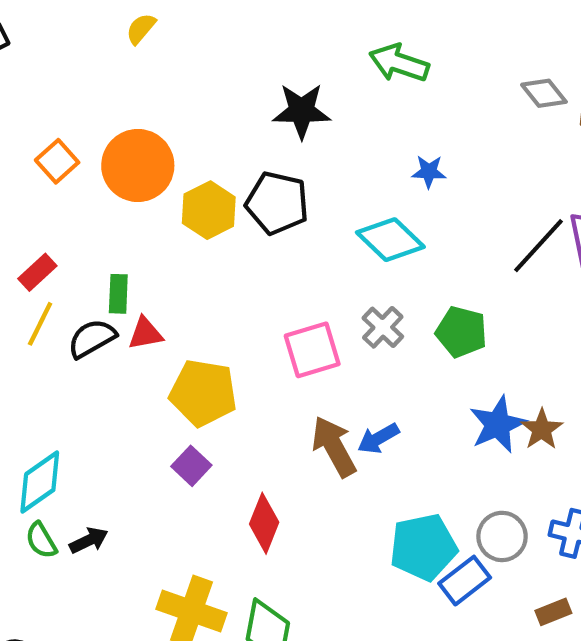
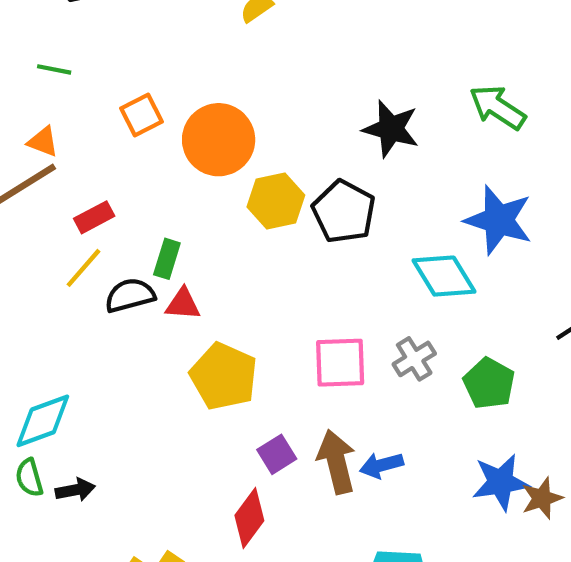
blue star: (429, 172) -> (499, 220), size x2.0
purple square: (191, 466) -> (277, 454), moved

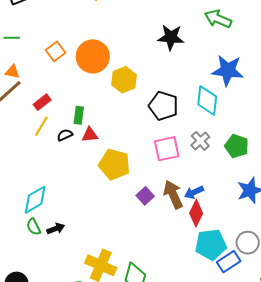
black pentagon: (344, 212) -> (163, 106), moved
cyan diamond: (444, 276) -> (207, 101), turned 48
black semicircle: (130, 295) -> (65, 135), size x0.7
red diamond: (249, 518) -> (196, 213), moved

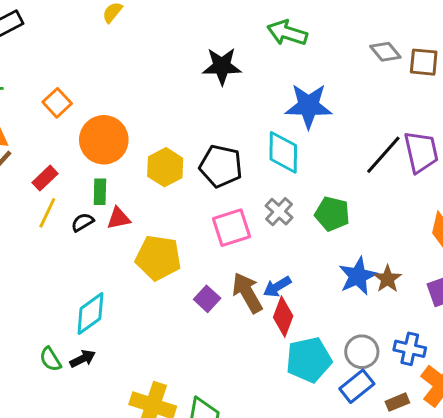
orange circle: (93, 56) -> (104, 140), moved
yellow hexagon: (124, 80) -> (165, 167), moved
cyan diamond: (35, 200) -> (90, 314), moved
blue rectangle: (229, 262) -> (357, 386), moved

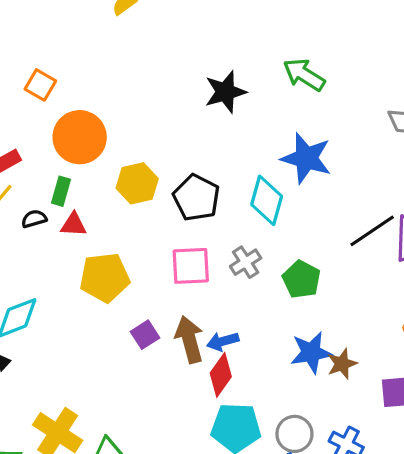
black star: (222, 66) -> (225, 92), turned -30
orange square: (57, 103) -> (40, 85), turned -32
yellow pentagon: (158, 258) -> (105, 278), turned -30

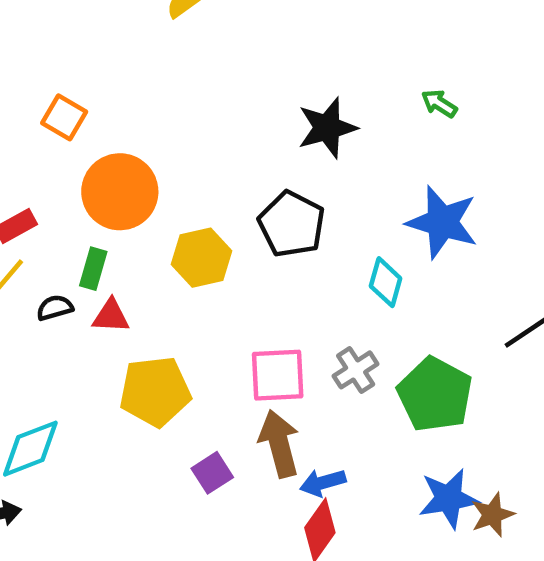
green arrow: (304, 75) -> (439, 103), size x0.6
black pentagon: (196, 198) -> (292, 224), moved
cyan diamond: (267, 200) -> (386, 282), size x0.7
green pentagon: (301, 279) -> (435, 395), size x1.4
brown arrow: (189, 339) -> (279, 444), moved

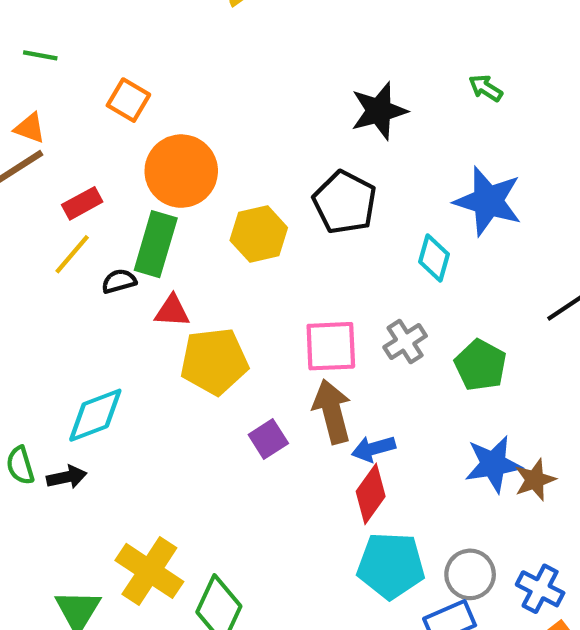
green rectangle: (93, 269) -> (156, 244), size x1.6
red triangle: (111, 316) -> (172, 311), moved
green pentagon: (435, 395) -> (481, 365), size x0.7

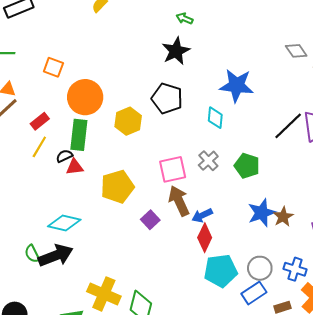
green arrow: (486, 88) -> (184, 19), moved
red triangle: (172, 311) -> (75, 167), moved
cyan diamond: (95, 415) -> (64, 223), turned 44
black arrow: (67, 477) -> (56, 255), size x1.8

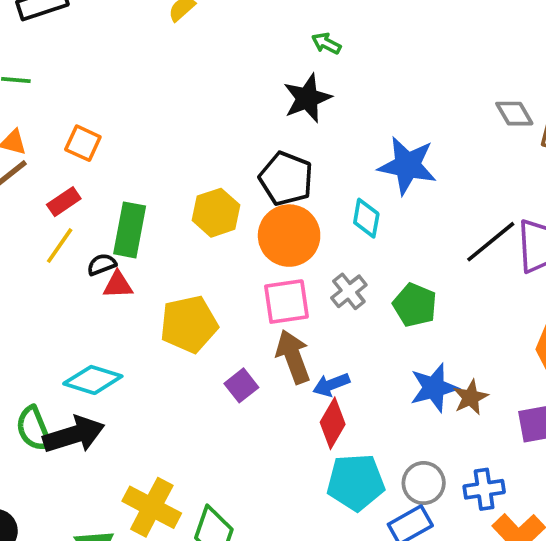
orange square: (53, 67) -> (83, 143), moved
orange circle: (85, 97) -> (289, 236), moved
green semicircle: (32, 254) -> (34, 429), size x1.4
blue cross: (295, 269) -> (484, 489), turned -30

